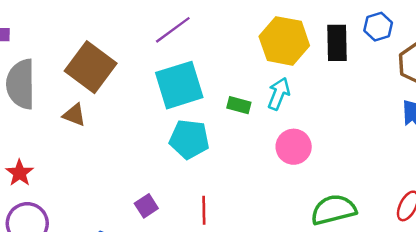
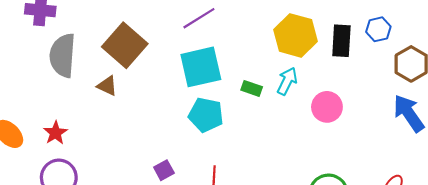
pink circle: (294, 147) -> (327, 107), moved

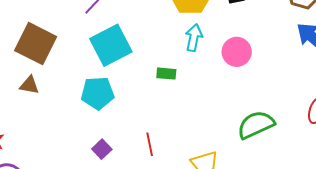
green rectangle: (252, 88) -> (166, 74), moved
cyan pentagon: (206, 115) -> (98, 93), moved

